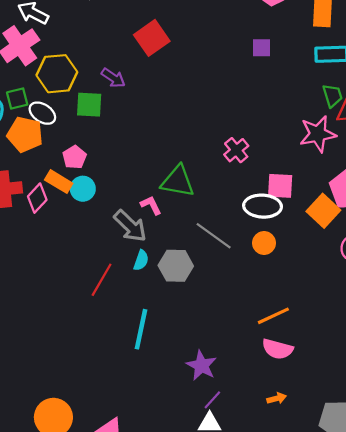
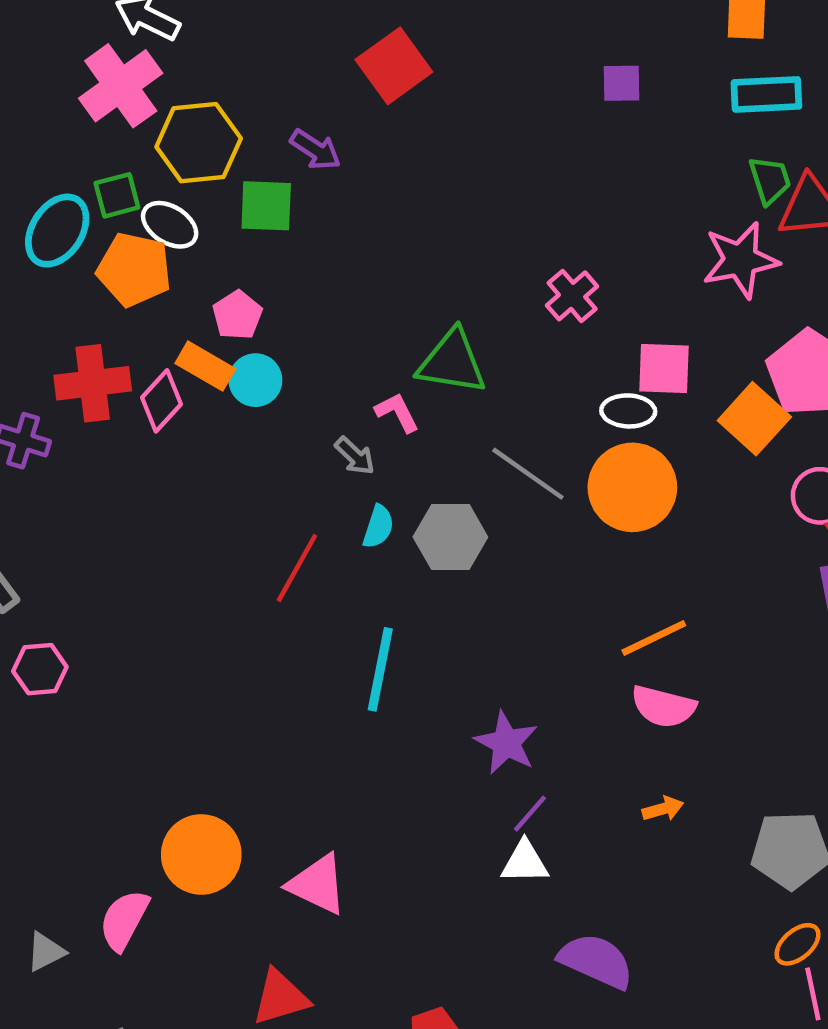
white ellipse: (263, 206) -> (628, 411), size x0.7
gray arrow: (130, 226) -> (355, 456), size x0.6
orange circle: (264, 243) -> (632, 487), size x1.8

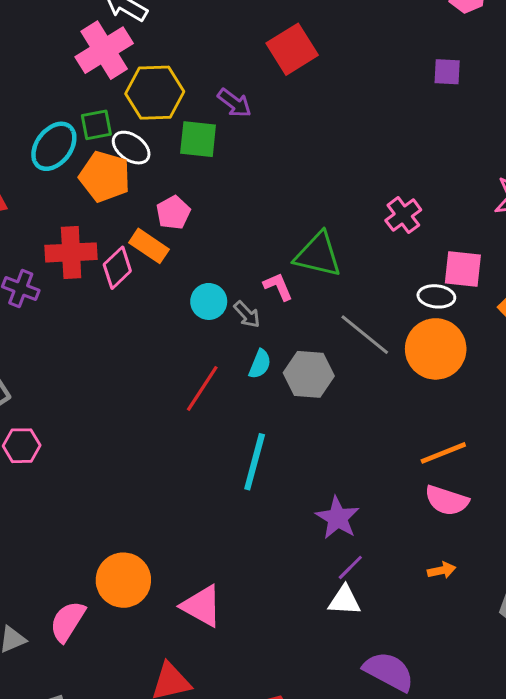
cyan circle: (255, 380) -> (209, 301), moved

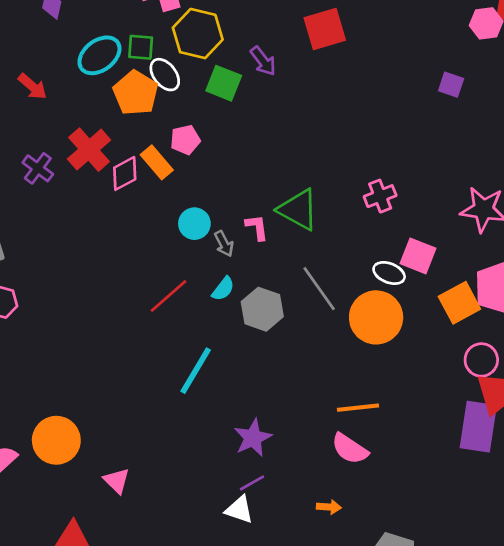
red cross: (71, 252) -> (89, 150), turned 36
pink triangle: (202, 606) -> (117, 481), size x0.7

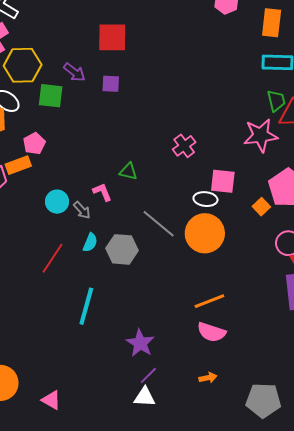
red square: (325, 29) -> (112, 37), turned 32
purple square: (451, 85) -> (111, 84), moved
orange rectangle: (157, 162) -> (18, 165), turned -55
green triangle: (298, 210) -> (128, 171), size x0.6
orange square: (459, 303) -> (261, 207), size x0.6

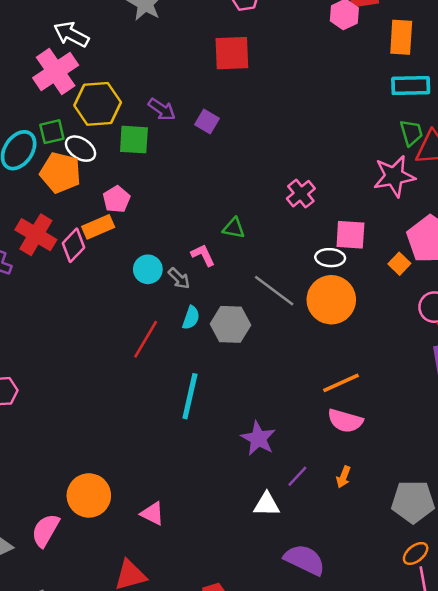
red square: (112, 37) -> (232, 53), moved
purple square: (111, 84) -> (207, 121), turned 30
purple line: (148, 375) -> (297, 476), moved
orange arrow: (208, 378) -> (343, 477), turned 126

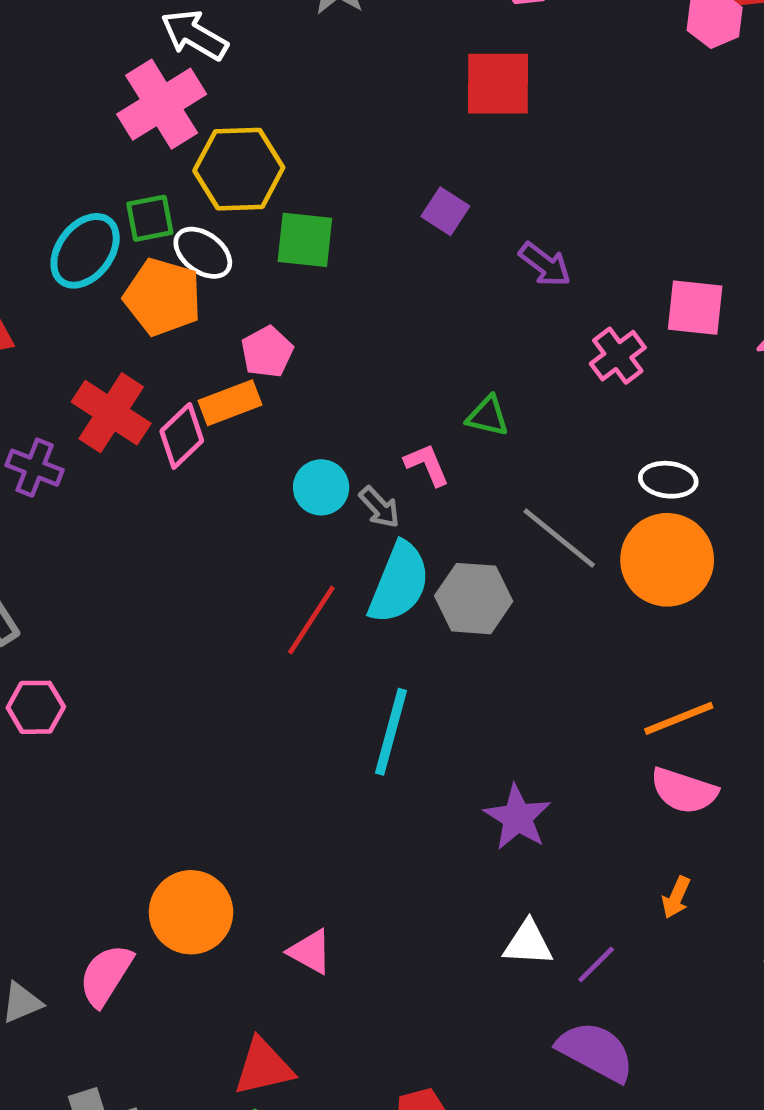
purple arrow: (162, 109) -> (545, 264), moved
pink square: (350, 235) -> (695, 308), moved
cyan semicircle: (191, 318) -> (399, 583), size x1.8
purple line: (297, 476) -> (596, 964), moved

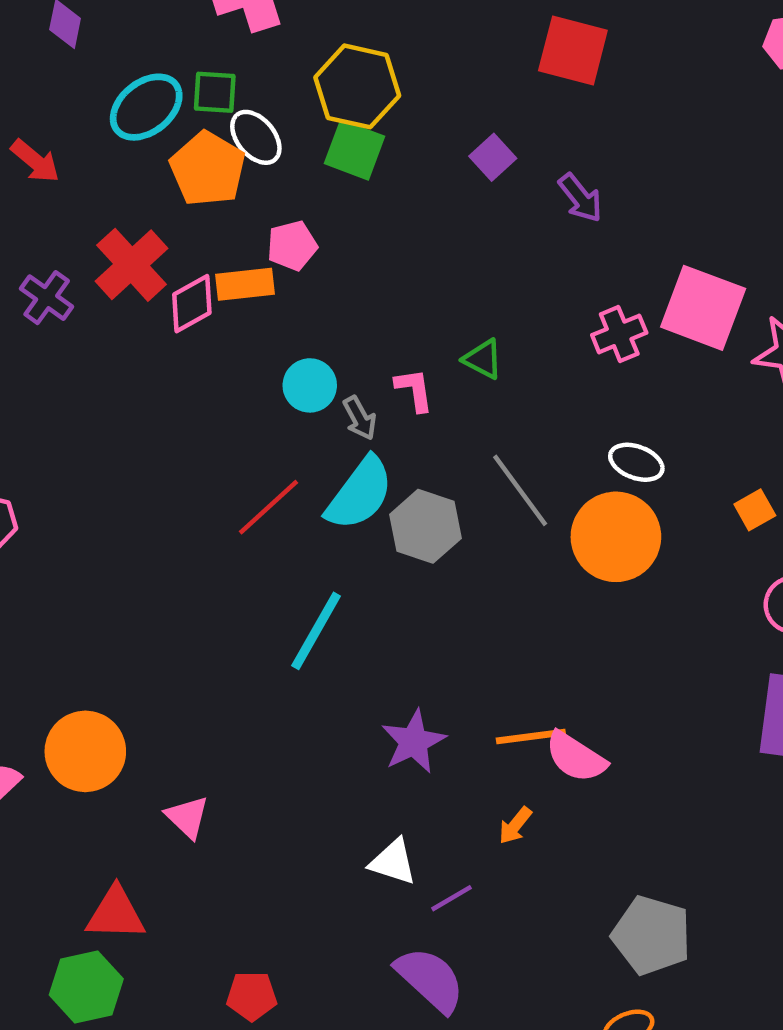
yellow hexagon: (239, 169) -> (357, 86), moved
purple arrow: (545, 264) -> (580, 198), moved
pink square: (695, 308) -> (703, 308), size x1.4
orange line: (679, 718) -> (531, 737), moved
orange arrow: (676, 897) -> (515, 826), moved

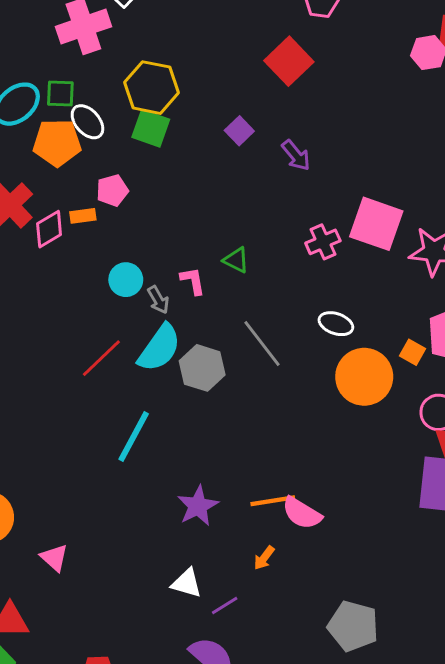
red square: (573, 50) -> (289, 61), turned 33
orange pentagon: (208, 169) -> (57, 143), turned -30
orange rectangle: (245, 284) -> (83, 216), size x0.7
orange square: (755, 510) -> (412, 352), turned -30
orange circle: (616, 537) -> (364, 377), moved

